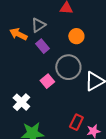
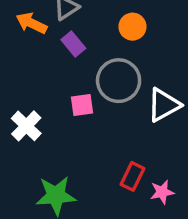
pink square: (47, 81) -> (82, 105), turned 32
white cross: (21, 102) -> (26, 126), moved

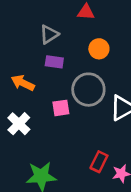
orange arrow: (31, 23) -> (23, 83), moved
purple rectangle: (73, 44) -> (54, 62), turned -42

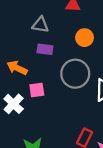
gray triangle: (49, 34) -> (40, 25), turned 42
pink square: (61, 108) -> (37, 90), moved

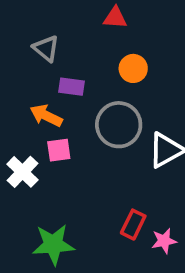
gray triangle: (40, 25) -> (46, 49), moved, turned 30
orange arrow: (17, 68) -> (46, 116), moved

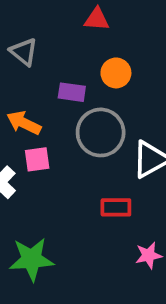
purple rectangle: (72, 87) -> (72, 92), moved
red rectangle: (133, 225) -> (116, 207), moved, turned 64

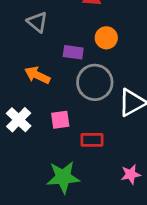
pink square: (37, 159) -> (60, 120), moved
red rectangle: (116, 207) -> (92, 140), moved
green star: (31, 259) -> (63, 177), moved

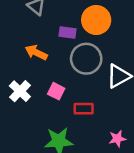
orange circle: (106, 38) -> (96, 20), size x1.5
pink square: (60, 120) -> (56, 91), turned 35

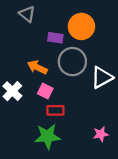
orange arrow: (36, 52) -> (37, 67), moved
red rectangle: (84, 109) -> (55, 110), moved

